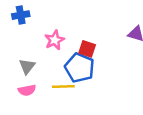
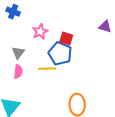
blue cross: (21, 15) -> (13, 12), turned 32
pink semicircle: (27, 90) -> (18, 72), turned -72

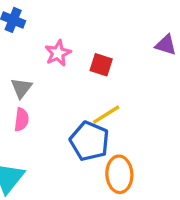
blue pentagon: (60, 54) -> (89, 141), moved
yellow line: (47, 69) -> (106, 115), moved, turned -30

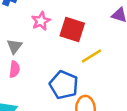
red square: (101, 65) -> (72, 29), size x1.5
yellow line: (106, 115) -> (92, 56), moved

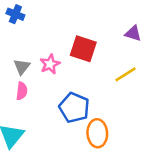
pink star: (41, 21) -> (50, 64), moved
yellow line: (92, 56) -> (125, 74), moved

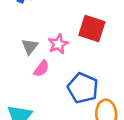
pink semicircle: (22, 91) -> (41, 69), moved, turned 30

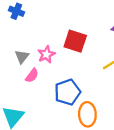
blue pentagon: (83, 88) -> (67, 92), turned 30

